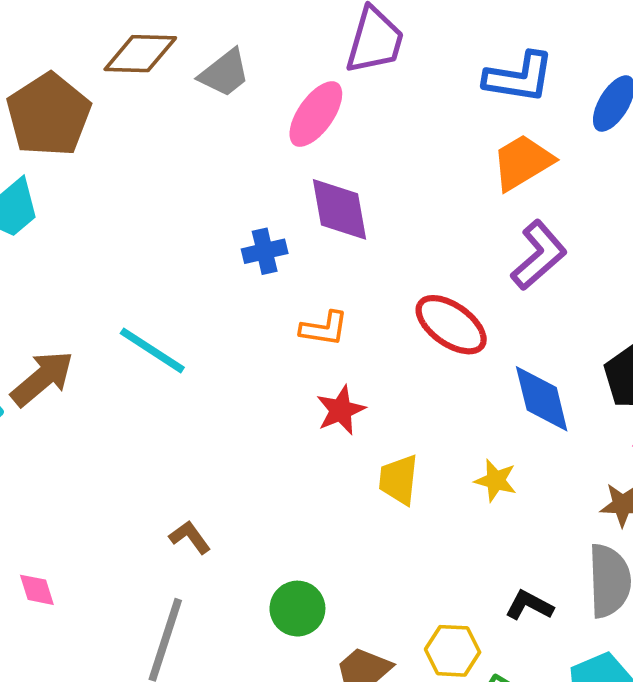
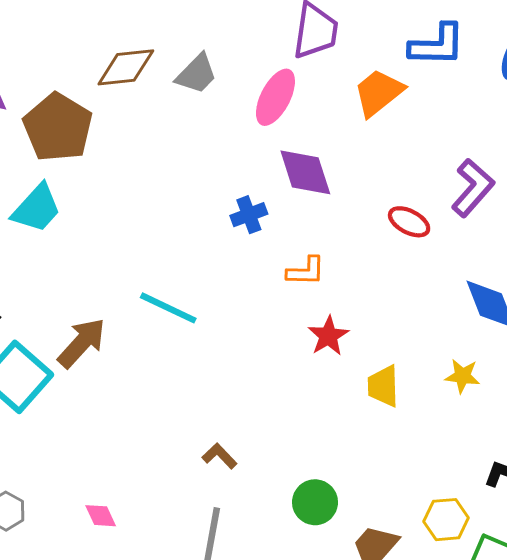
orange trapezoid: (522, 162) -> (379, 93), moved
red ellipse: (451, 325) -> (409, 222), moved, size x0.7

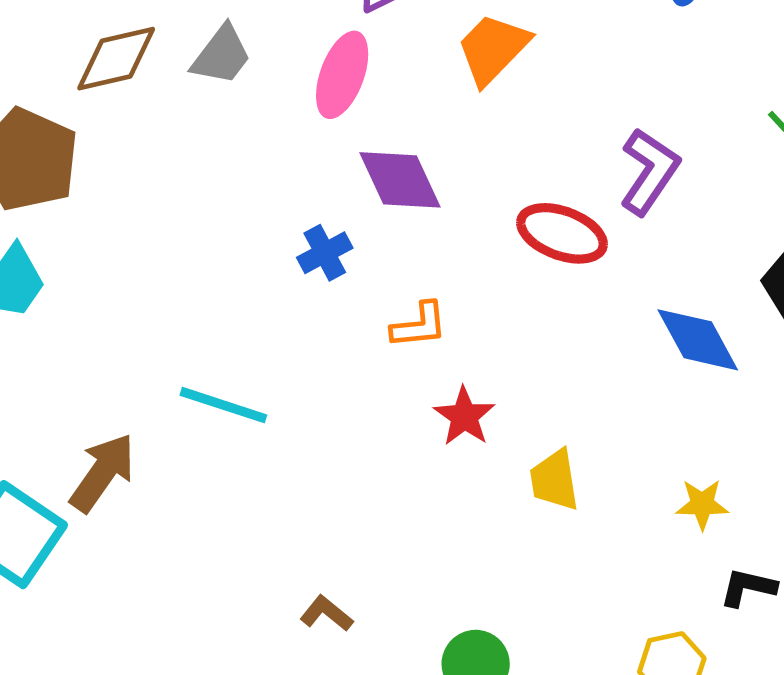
red ellipse: (409, 222) -> (562, 233), size x1.4
yellow star: (462, 376) -> (702, 504), moved

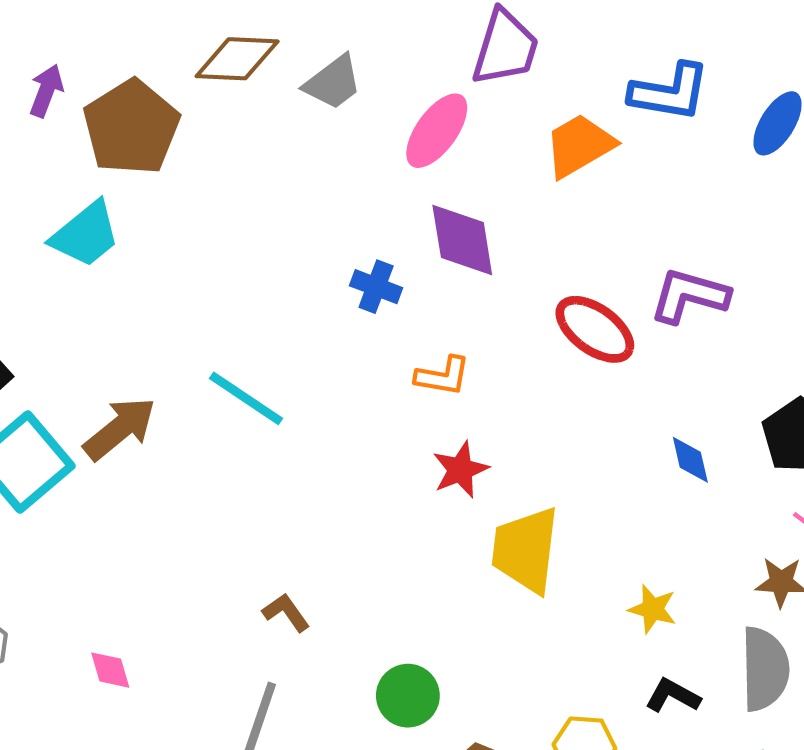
purple L-shape: (649, 171) -> (689, 296), turned -124
blue cross: (325, 253) -> (376, 287), turned 33
blue diamond: (698, 340) -> (690, 460), size x0.6
yellow trapezoid: (555, 480) -> (526, 550), size x1.5

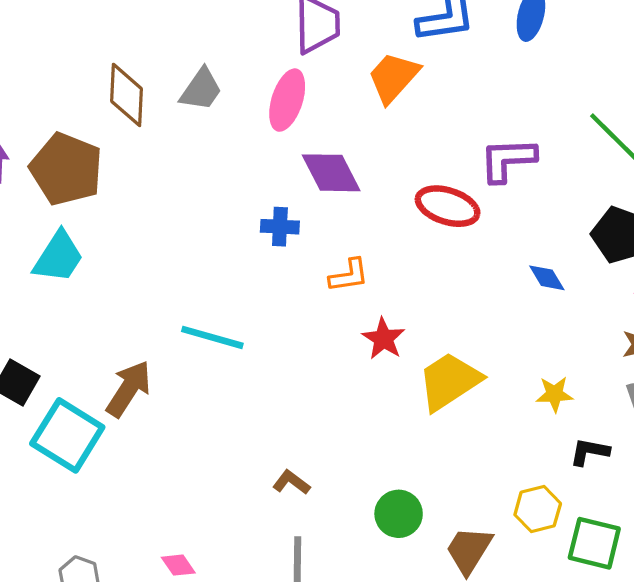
brown diamond: (237, 59) -> (126, 95), turned -72
yellow trapezoid: (526, 550) -> (449, 381), turned 68

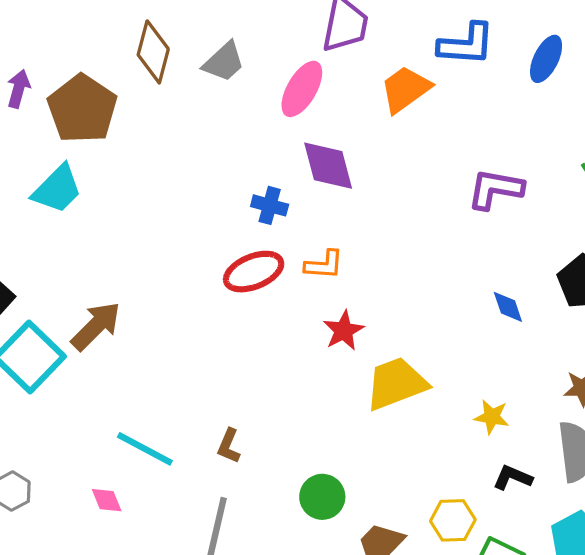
red ellipse: (448, 206) -> (254, 272), moved, turned -52
cyan line: (212, 337) -> (145, 449), moved
brown L-shape: (291, 482) -> (229, 446), turned -116

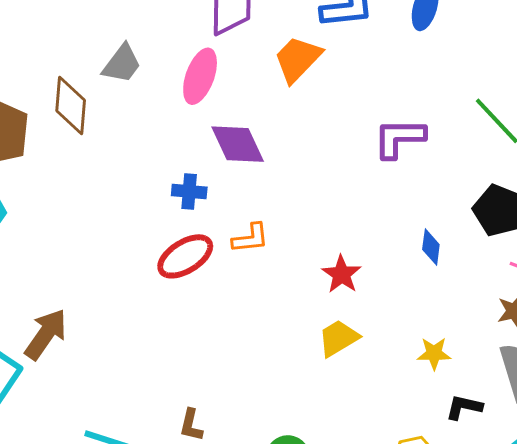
brown diamond: (153, 52) -> (71, 105), moved
blue diamond: (508, 307) -> (431, 247), turned 36
red star: (344, 331) -> (342, 274), moved
yellow trapezoid: (396, 384) -> (338, 338), size x0.7

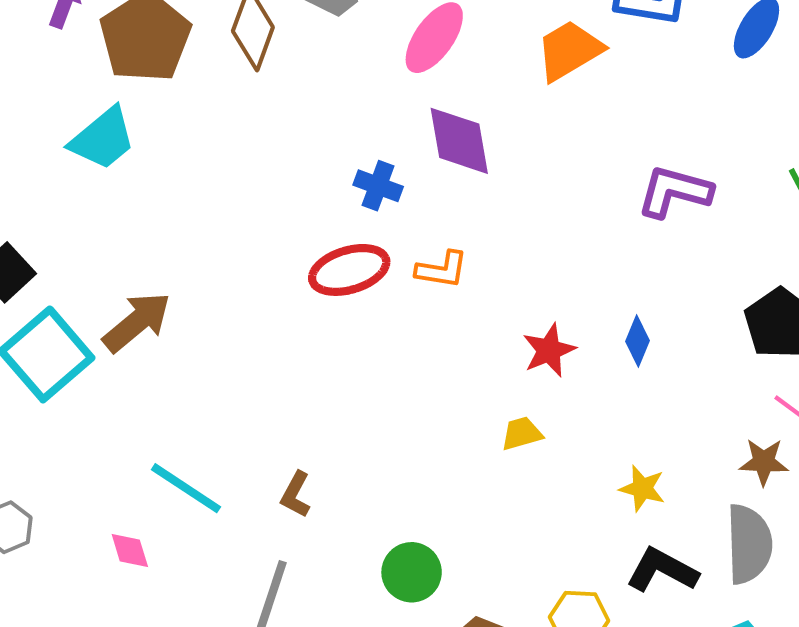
blue diamond: (431, 247) -> (638, 341), moved
yellow trapezoid: (338, 338) -> (522, 433), size x0.7
black L-shape: (464, 407) -> (662, 570), size x1.4

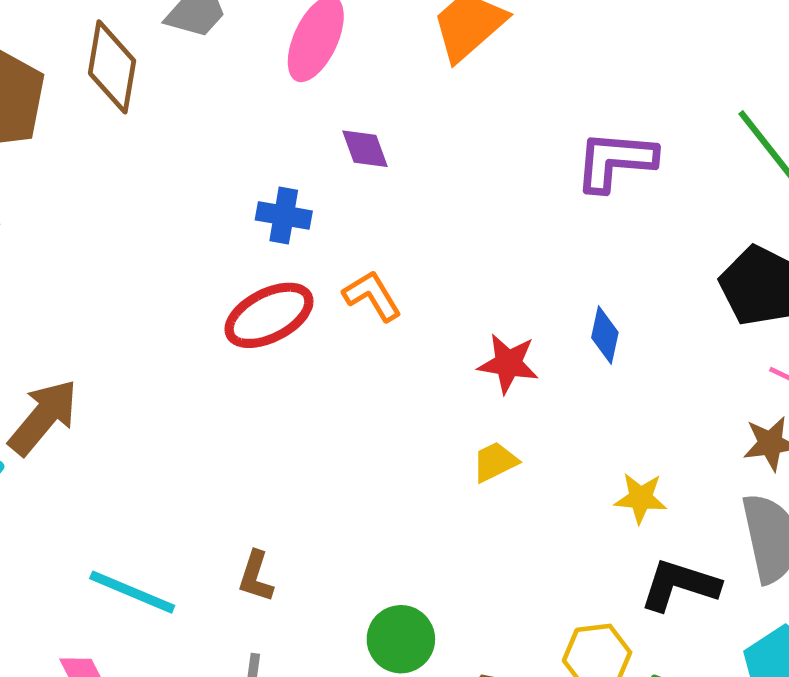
purple diamond: (459, 141) -> (365, 149), size x0.6
orange L-shape: (442, 270) -> (372, 296), turned -120
red star: (549, 350) -> (508, 364), turned -30

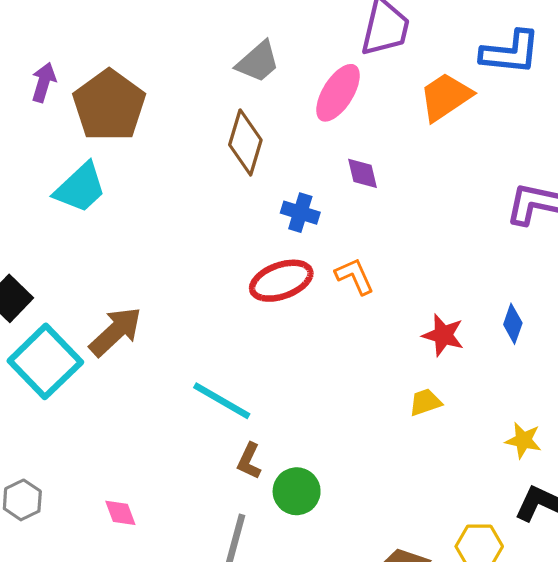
brown diamond: (112, 67) -> (245, 142), moved
cyan line: (132, 592) -> (222, 401), moved
green circle: (401, 639) -> (297, 491), moved

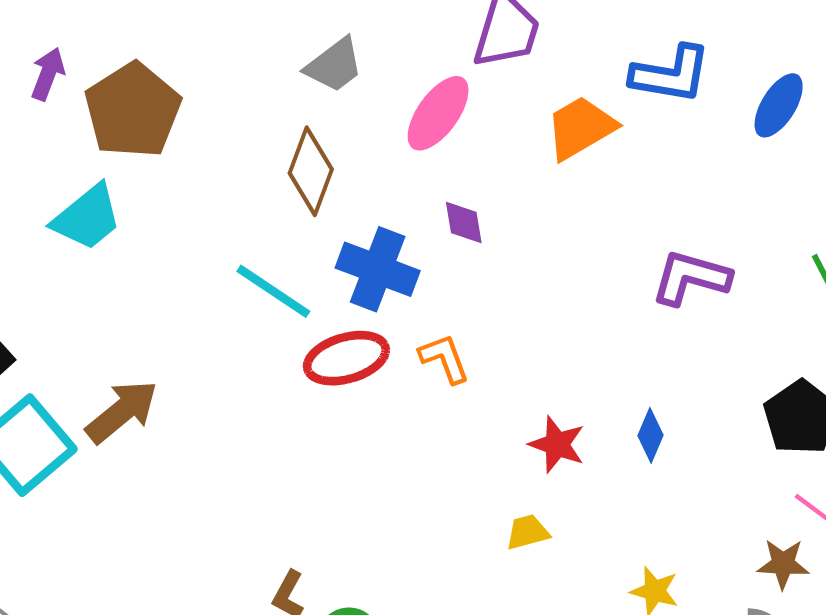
blue cross: (300, 213) -> (378, 269), size x1.6
cyan line: (222, 401) -> (273, 291), moved

